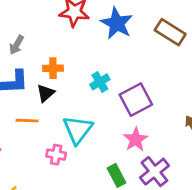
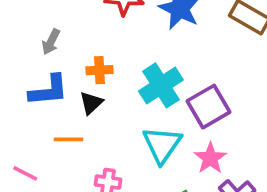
cyan cross: (100, 82) -> (161, 85), size x1.6
cyan triangle: (78, 130) -> (162, 145), moved

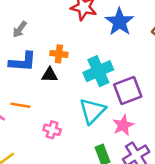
gray arrow: (51, 42) -> (20, 29), moved
black triangle: (91, 103) -> (50, 75), turned 35
orange line: (69, 139) -> (20, 105), moved

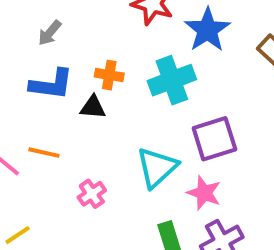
cyan cross: (98, 71) -> (172, 80), moved
pink star: (123, 125) -> (204, 193), turned -30
pink cross: (52, 130) -> (92, 194), turned 35

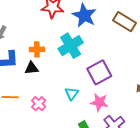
cyan triangle: (157, 168) -> (72, 94), size x0.6
pink cross: (92, 194) -> (39, 104), moved

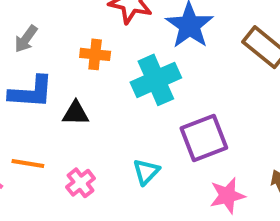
orange cross: (37, 49) -> (95, 54), moved
pink star: (99, 102) -> (227, 196), moved, turned -30

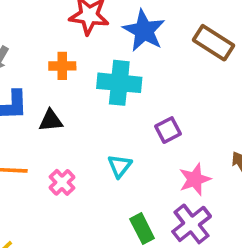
cyan cross: (156, 80) -> (119, 83), turned 36
purple square: (204, 138) -> (168, 130), size x0.6

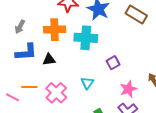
orange cross: (62, 66) -> (55, 30), size x1.5
pink cross: (62, 182) -> (56, 93), size x1.5

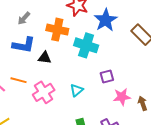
pink star: (128, 89) -> (122, 97), moved

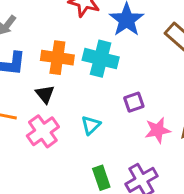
orange cross: (57, 30) -> (57, 58), moved
black triangle: (45, 58) -> (45, 94), moved, turned 48

